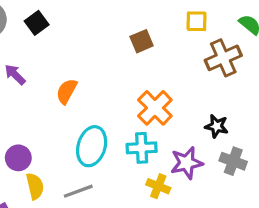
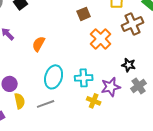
orange cross: (155, 108) -> (101, 39), moved
gray cross: (233, 161) -> (139, 86), turned 35

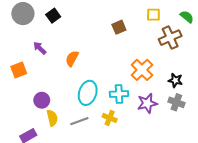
orange cross: (101, 39) -> (142, 70), moved
black star: (129, 65) -> (175, 80), moved
gray cross: (139, 86) -> (176, 102), turned -35
yellow cross: (94, 101) -> (110, 118), moved

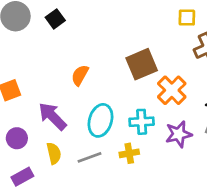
brown square: (119, 27) -> (142, 64), moved, size x1.6
purple arrow: (40, 48) -> (53, 116), moved, size x1.6
purple circle: (42, 100) -> (17, 138), moved
yellow cross: (110, 118) -> (129, 153), turned -32

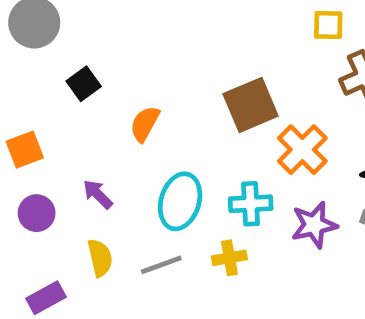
black square: (55, 19) -> (84, 84), moved
purple arrow: (53, 116) -> (98, 194), size x0.6
purple circle: (17, 138) -> (37, 213), moved

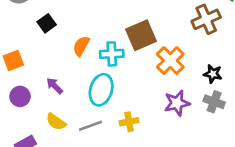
cyan cross: (251, 204) -> (112, 54), moved
yellow semicircle: (100, 258) -> (56, 122), turned 138

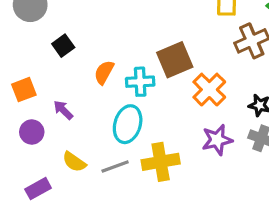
purple arrow: (55, 86) -> (63, 110), moved
yellow cross: (129, 122) -> (161, 162), size x1.6

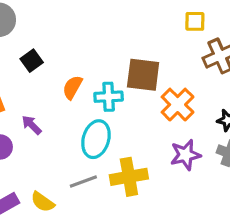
brown square: (175, 60) -> (143, 75), turned 30
yellow semicircle: (74, 162) -> (43, 202), moved

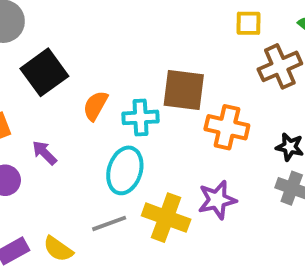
black square: (32, 61) -> (44, 72), size x1.6
orange cross: (178, 105) -> (227, 127), turned -32
purple star: (185, 155) -> (217, 200), moved
yellow cross: (129, 177) -> (166, 218), turned 30

